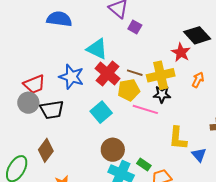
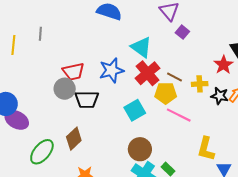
yellow cross: (161, 75) -> (200, 84), size x0.6
blue star: (71, 77) -> (112, 70), turned 30
black star: (162, 94) -> (220, 96), moved

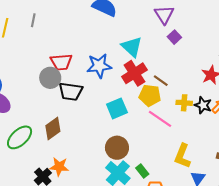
yellow cross: (200, 84) -> (184, 103), moved

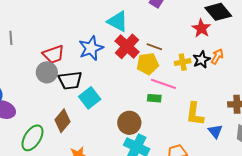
gray line: (33, 20) -> (11, 38), moved
black star: (203, 105) -> (201, 60), turned -30
cyan square: (117, 108) -> (90, 98), moved
green rectangle: (142, 171) -> (154, 98), moved, turned -32

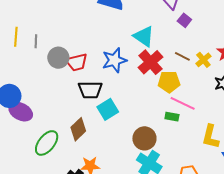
brown line: (154, 47) -> (182, 56), moved
yellow cross: (183, 62) -> (203, 60), moved, turned -35
gray circle: (47, 72) -> (58, 58), moved

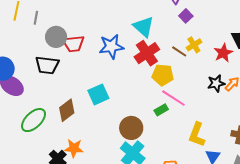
yellow cross: (203, 60) -> (194, 45), moved
black trapezoid: (90, 90) -> (47, 65), moved
green rectangle: (172, 117) -> (161, 110), turned -48

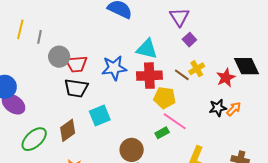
cyan triangle: (144, 27) -> (147, 49), turned -30
red cross: (147, 53) -> (149, 76), turned 30
black trapezoid: (47, 65) -> (76, 88), moved

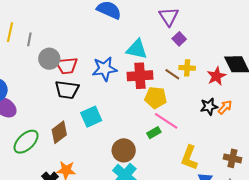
yellow cross: (197, 69) -> (187, 68), turned 35

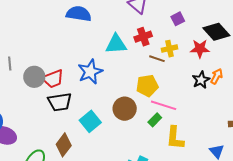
purple square: (179, 39) -> (178, 19), moved, turned 32
red cross: (140, 76) -> (143, 37), moved, size x0.7
red star: (216, 76) -> (200, 49), turned -30
brown circle: (124, 150) -> (125, 109), moved
yellow L-shape: (189, 158) -> (175, 138), moved

